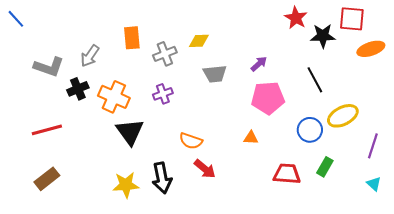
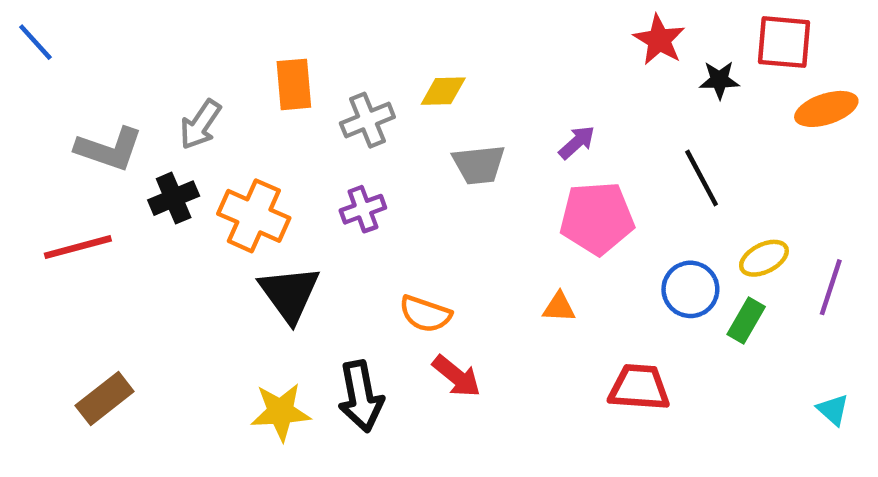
black star: (323, 36) -> (719, 80), size x0.7
yellow ellipse: (343, 116) -> (764, 258), size x0.7
red line: (47, 130) -> (78, 247), moved
purple line: (373, 146) -> (831, 287), moved
green rectangle: (325, 167) -> (746, 321), moved

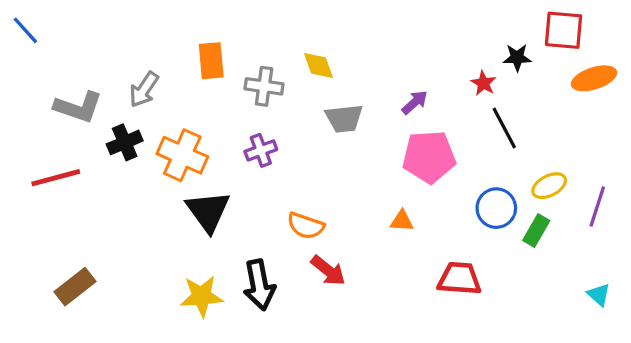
red star: (659, 40) -> (483, 83), moved, size x0.7
yellow diamond: (443, 91) -> (318, 66), turned 72
gray cross: (367, 120) -> (264, 86), turned 30

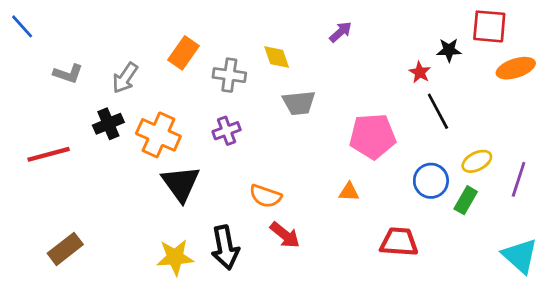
orange rectangle: (211, 61) -> (183, 53), turned 40
purple arrow: (415, 102) -> (341, 32), moved
gray L-shape: (78, 107) -> (68, 74), moved, size x0.7
cyan triangle: (599, 295) -> (520, 256), size x1.8

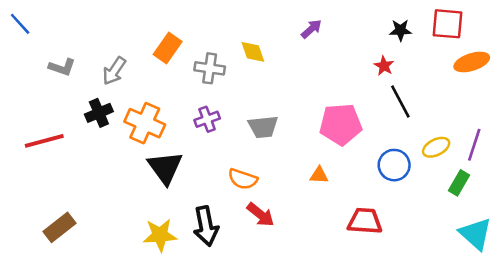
black star: (449, 50) -> (400, 30), moved
gray trapezoid: (299, 103) -> (263, 127), moved
purple line: (519, 179) -> (474, 145), moved
green rectangle: (466, 200) -> (459, 183), moved

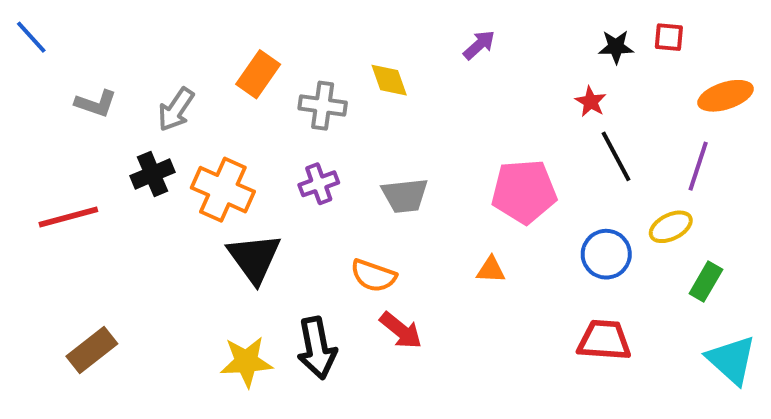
red square: (448, 24) -> (669, 37), moved, size x0.6
purple line: (474, 145) -> (698, 166), moved
red trapezoid: (365, 221) -> (604, 340), moved

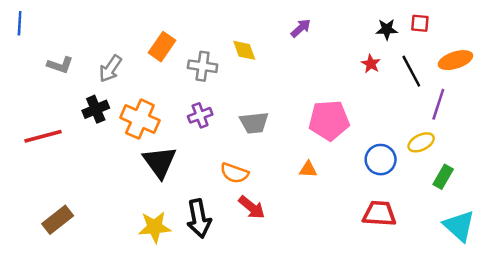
blue line: (31, 37) -> (20, 23), turned 45
black line: (616, 156) -> (411, 71), moved

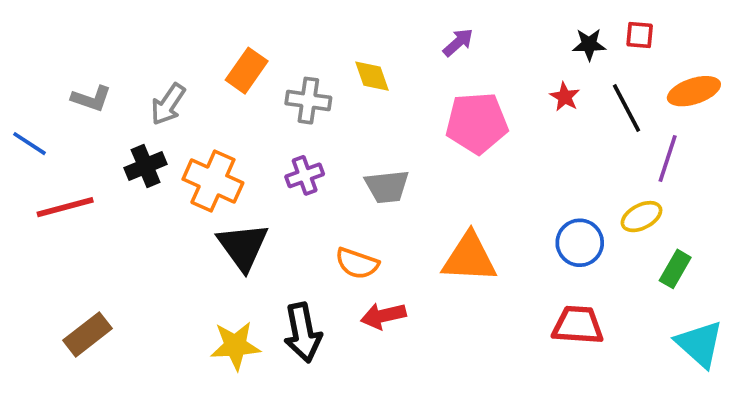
blue line: (20, 23) -> (30, 144), moved, turned -60
pink pentagon: (329, 120) -> (477, 123), moved
orange triangle: (308, 169) -> (469, 258), size x2.0
red arrow: (252, 207) -> (383, 316), turned 128

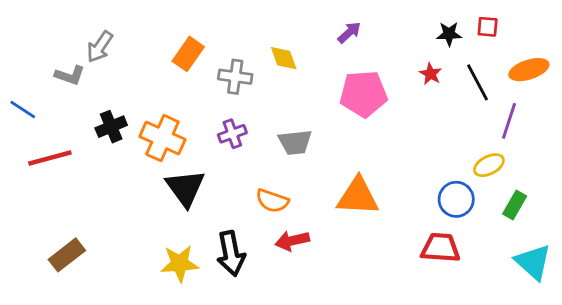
gray arrow: (168, 104) -> (100, 47), moved
blue circle: (580, 243) -> (456, 199), moved

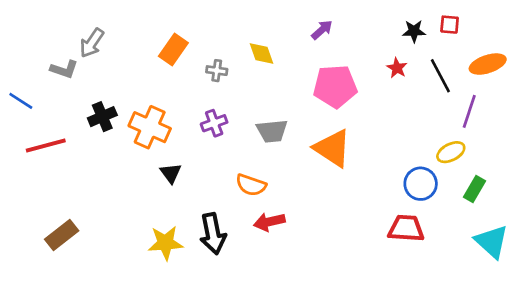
gray cross: (235, 77) -> (217, 71), size x0.7
black triangle: (185, 188) -> (171, 173), size x0.6
orange triangle: (358, 196) -> (332, 148), moved, turned 30

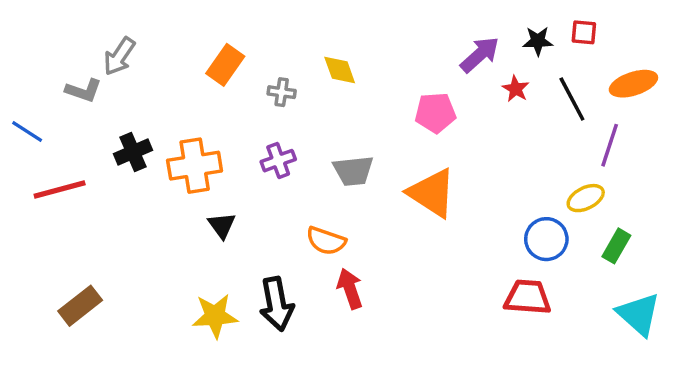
purple arrow: (322, 30) -> (480, 55), moved, size x1.4
pink pentagon: (335, 86) -> (435, 113), size x0.7
orange cross: (150, 127) -> (195, 166), turned -33
red arrow: (269, 222) -> (350, 289), turned 84

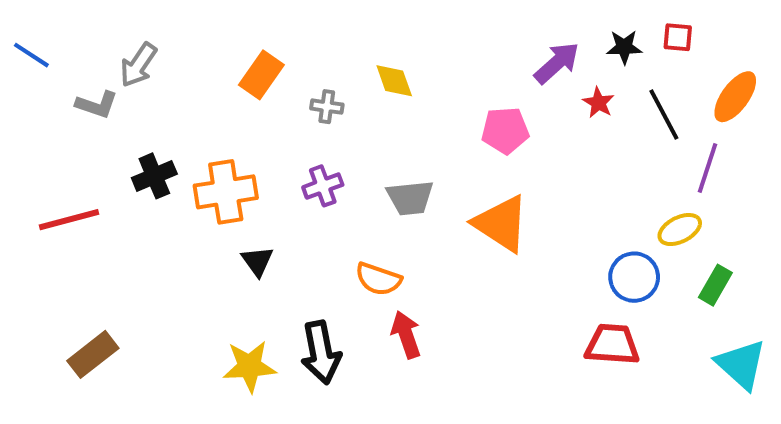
orange ellipse: (633, 84) -> (735, 97), turned -36
blue line: (27, 131) -> (31, 55), moved

